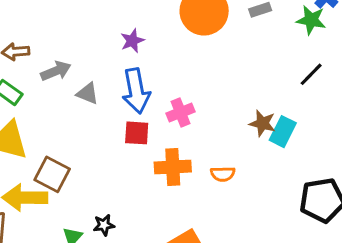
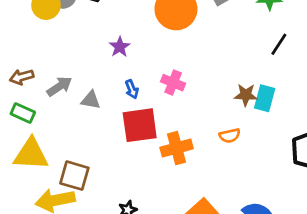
blue arrow: (136, 91) -> (132, 89), size x0.5
pink cross: (181, 112) -> (173, 83), moved, turned -35
red square: (137, 133) -> (140, 125), size x1.6
orange semicircle: (223, 174) -> (230, 136), moved

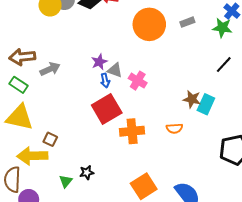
purple star: (120, 47) -> (99, 62), moved
brown arrow: (22, 77) -> (22, 57), size x1.4
gray triangle: (91, 100) -> (115, 70), moved
red square: (140, 125) -> (107, 109), turned -32
brown square: (74, 176) -> (50, 139), size x0.6

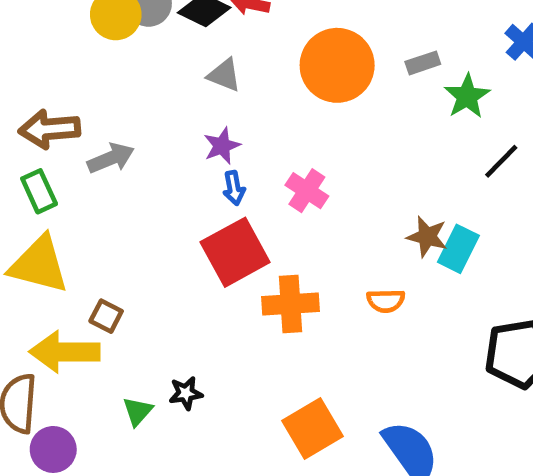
green star: (222, 28) -> (467, 96), moved, turned 30
gray triangle: (115, 70) -> (224, 75), moved
green rectangle: (19, 85) -> (39, 191), turned 30

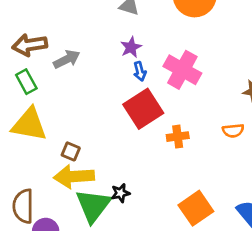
pink cross: (307, 191) -> (182, 70), size x1.5
orange cross: (290, 304) -> (178, 137), size x0.7
yellow arrow: (65, 352) -> (74, 176), moved
green triangle: (138, 411) -> (93, 206), size x2.0

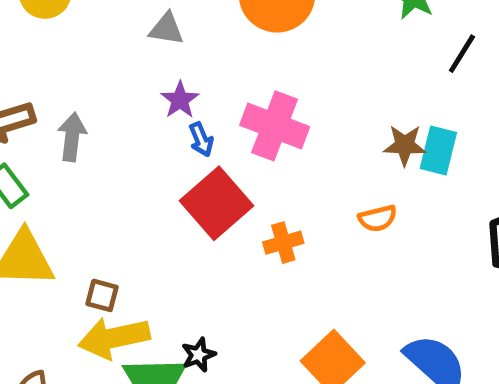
gray arrow: (67, 59) -> (72, 137), turned -48

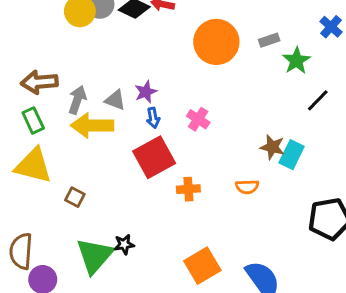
gray triangle: (167, 29) -> (115, 100), moved
pink cross: (275, 126) -> (198, 119), size x0.6
yellow arrow: (114, 338) -> (92, 126), moved

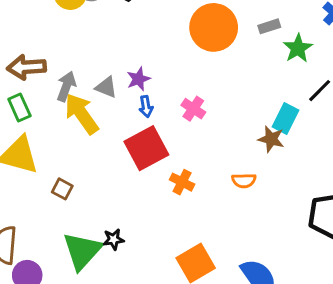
yellow arrow: (92, 126) -> (82, 114), turned 54
cyan rectangle: (292, 155) -> (286, 119), moved
orange cross: (188, 189) -> (182, 182), turned 30

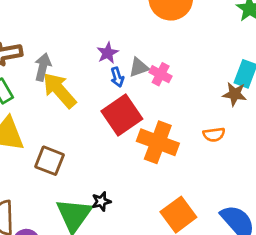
gray triangle: (106, 87) -> (139, 67), moved, turned -35
orange cross: (182, 182) -> (158, 142), size x1.8
brown square: (62, 189) -> (49, 161), size x1.5

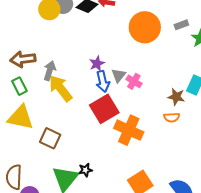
gray triangle: (139, 67) -> (119, 75), turned -35
blue arrow: (117, 77) -> (103, 81), size x1.5
brown star: (235, 94) -> (176, 97), moved
orange semicircle: (214, 135) -> (172, 117), moved

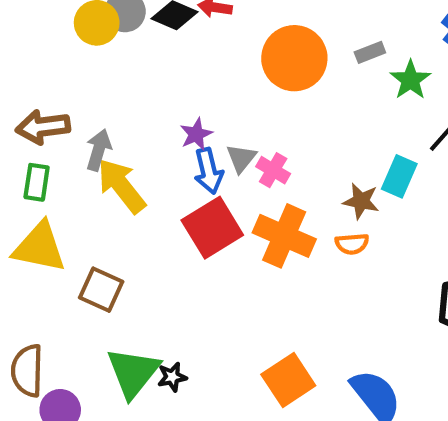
green rectangle: (19, 86) -> (37, 182), turned 36
orange cross: (129, 130) -> (284, 236), moved
black star: (85, 170) -> (172, 377), moved

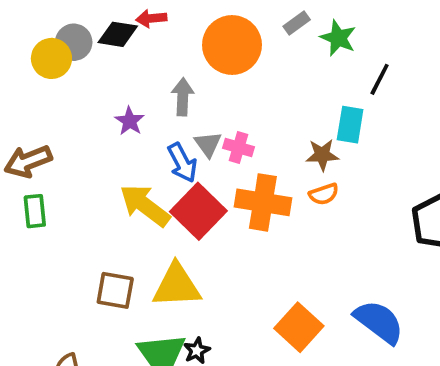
purple star: (196, 134) -> (130, 121), moved
gray arrow: (99, 150) -> (183, 97), moved
yellow arrow: (121, 186) -> (145, 205), moved
yellow triangle: (39, 247) -> (177, 286), moved

